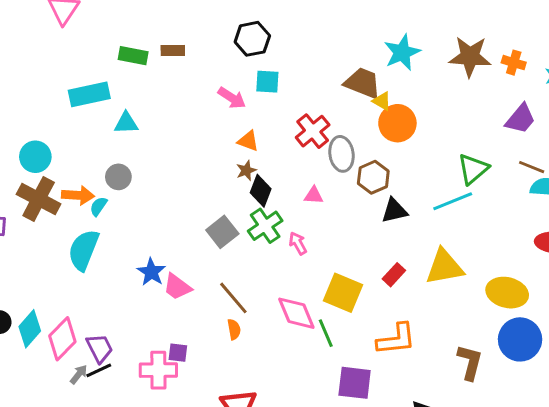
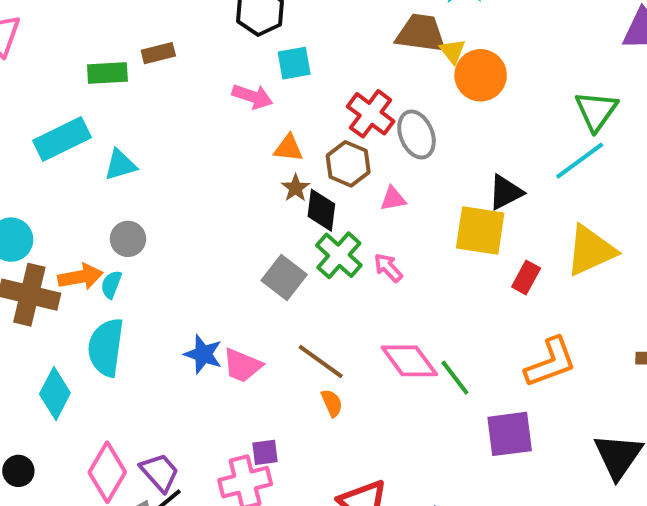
yellow triangle: (382, 101) -> (453, 51), turned 36
brown hexagon: (373, 177) -> (348, 164), moved
yellow square: (343, 293) -> (480, 231), moved
cyan diamond: (30, 329) -> (55, 394), moved

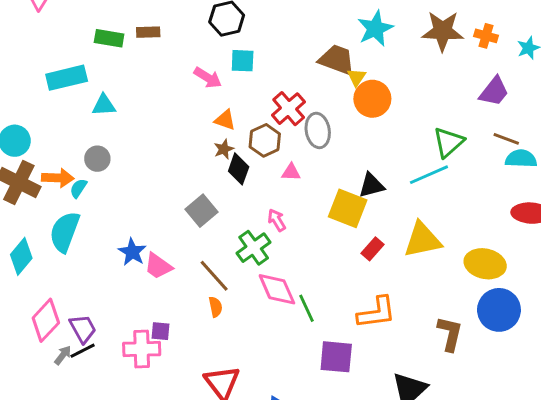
green cross: (339, 255) -> (254, 248), moved

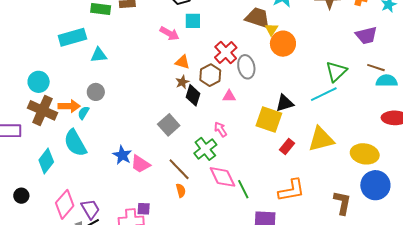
purple trapezoid: (494, 91) -> (366, 35), turned 40
cyan semicircle: (65, 232) -> (75, 143), turned -48

